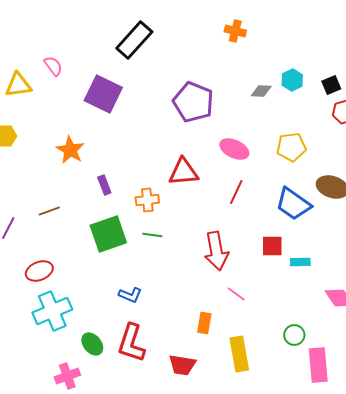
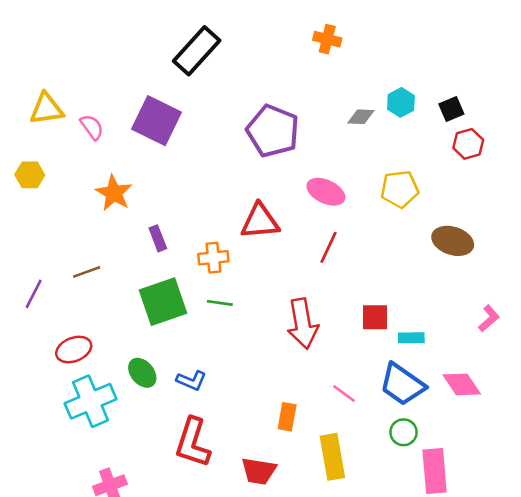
pink semicircle: (53, 66) -> (92, 127), moved
blue trapezoid: (293, 204) -> (402, 384), moved
pink line: (236, 294) -> (344, 393), moved
green ellipse: (92, 344) -> (142, 373), moved

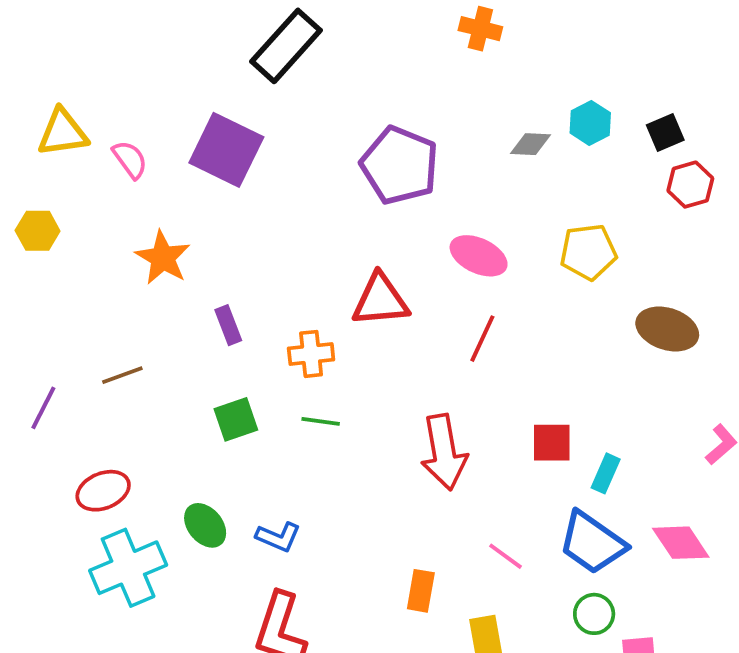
green square: (163, 302) -> (236, 419), size x0.6
cyan rectangle: (411, 338) -> (606, 473), turned -65

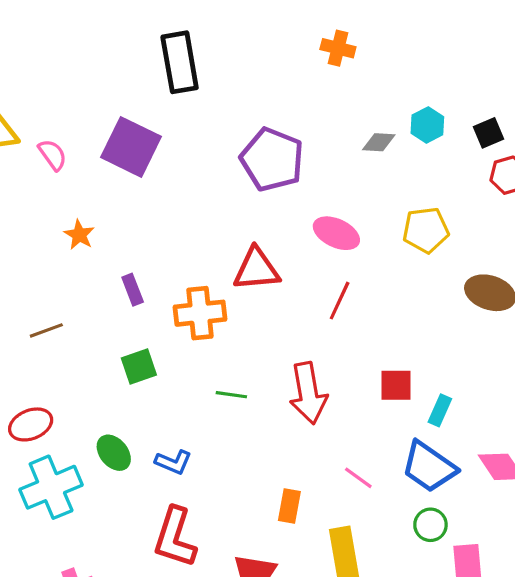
black rectangle: (286, 46) -> (180, 62), turned -52
orange star: (163, 258) -> (79, 235), size x0.7
orange cross: (311, 354) -> (200, 313), size x1.4
green line: (321, 421) -> (231, 395), moved

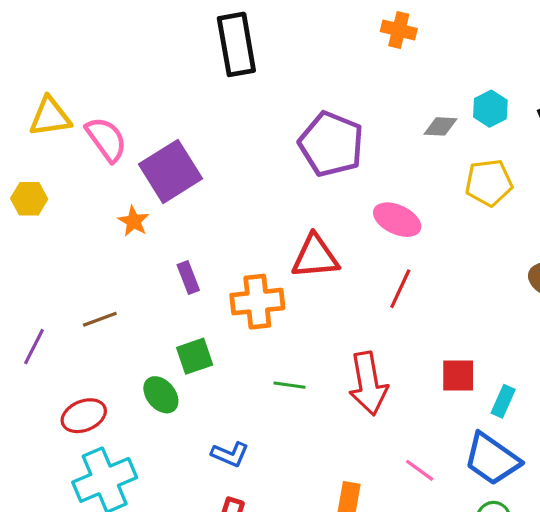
purple square: (131, 147) -> (171, 171), moved, turned 32
pink semicircle: (53, 155) -> (106, 139), size x1.4
yellow pentagon: (426, 230) -> (489, 183), moved
green ellipse: (114, 453) -> (161, 395), moved

